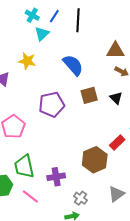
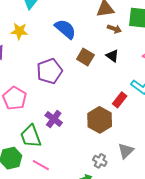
brown square: (89, 95) -> (85, 57), turned -36
purple cross: (56, 177) -> (54, 119), moved, turned -36
gray cross: (80, 198) -> (100, 161), moved

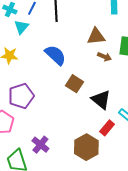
black triangle: (112, 56) -> (101, 100), moved, size x1.5
purple pentagon: (49, 71) -> (21, 96), moved

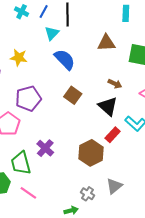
cyan triangle: (21, 27) -> (52, 33), moved
brown arrow: (104, 57) -> (115, 84), moved
brown square: (74, 84) -> (73, 95), moved

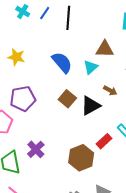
cyan triangle: (52, 33) -> (91, 67), moved
black triangle: (108, 106) -> (91, 106), moved, turned 45

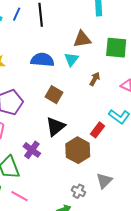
blue semicircle: (62, 62) -> (42, 60), turned -35
brown arrow: (110, 91) -> (95, 79), turned -80
black triangle: (91, 106) -> (55, 127), moved

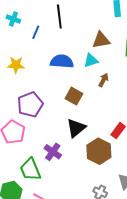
blue line: (17, 14) -> (36, 32), moved
cyan triangle: (71, 59) -> (91, 60), turned 35
brown arrow: (95, 79) -> (103, 80), moved

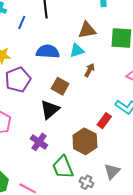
purple pentagon: (30, 104) -> (18, 80), moved
black triangle: (76, 128) -> (50, 110), moved
green trapezoid: (30, 170) -> (63, 167), moved

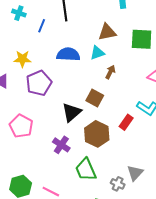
brown square: (60, 86) -> (95, 98), moved
brown hexagon: (85, 141) -> (97, 134), moved
gray cross: (86, 182) -> (118, 184), moved

